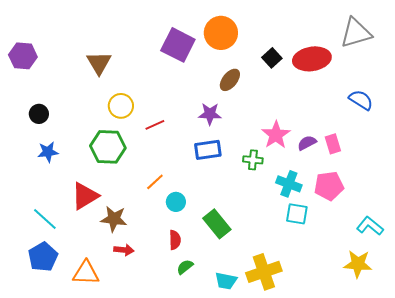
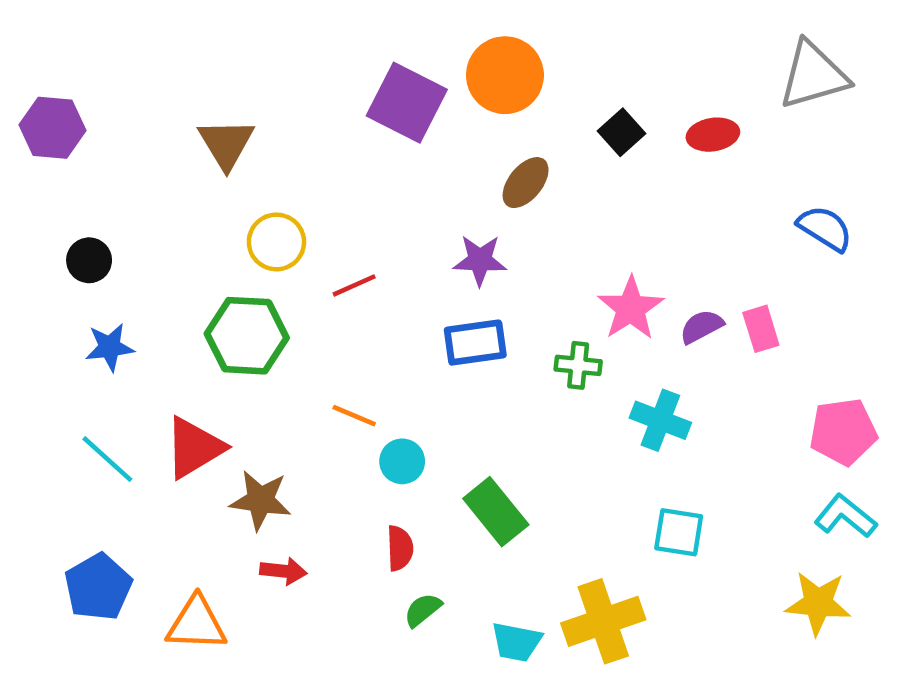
red ellipse: (312, 59) -> (713, 135), size x0.6
orange line: (155, 182) -> (354, 416), turned 66
pink pentagon: (329, 186) -> (843, 432), moved
cyan square: (297, 214) -> (679, 532), moved
cyan line: (45, 219) -> (107, 459), moved

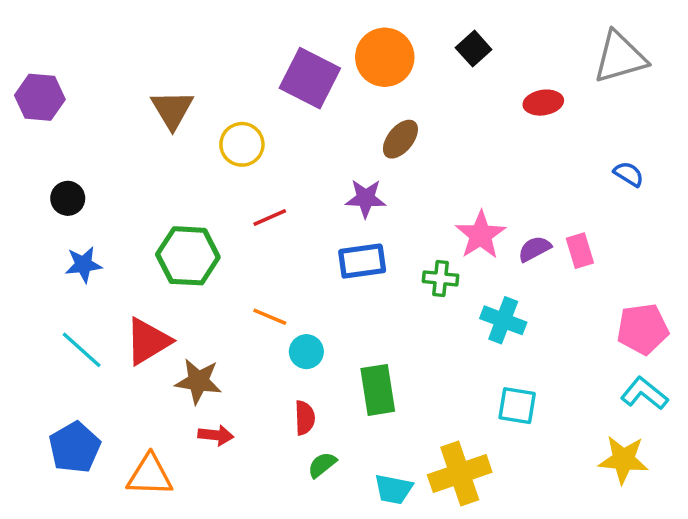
black square: (622, 132) -> (474, 49), moved
blue semicircle: (825, 228) -> (629, 174), size x0.7
yellow circle: (276, 242) -> (242, 144), moved
green rectangle: (496, 512) -> (378, 390), turned 30

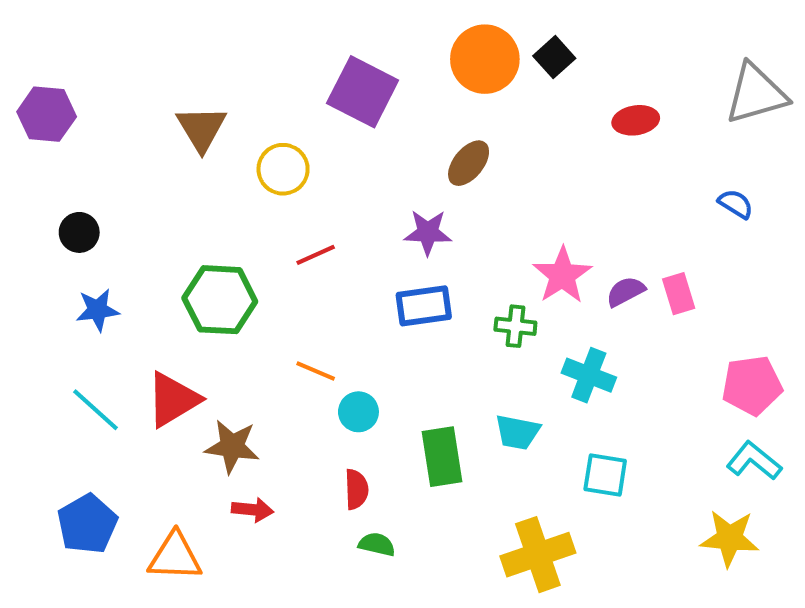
orange circle: (385, 57) -> (485, 59), moved
gray triangle: (620, 57) -> (756, 94), moved
green semicircle: (322, 465) -> (377, 544), turned 52
cyan trapezoid: (393, 489) -> (517, 432), moved

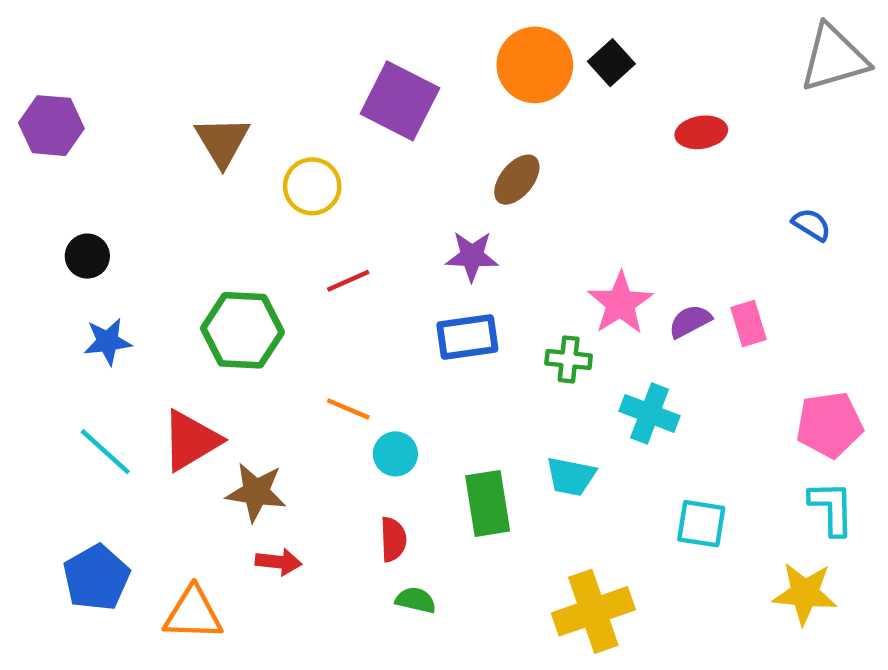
gray triangle: (756, 94) -> (834, 58), moved
cyan L-shape: (754, 461) -> (832, 508), turned 50
cyan square: (605, 475) -> (701, 524), moved

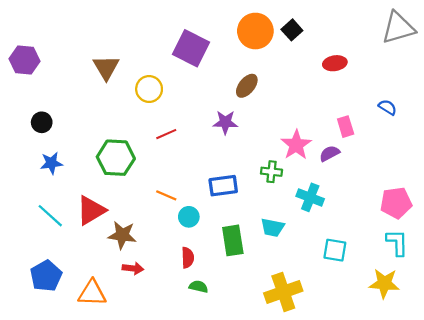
pink rectangle: (748, 324) -> (346, 127), moved
blue rectangle: (467, 337) -> (223, 186), moved

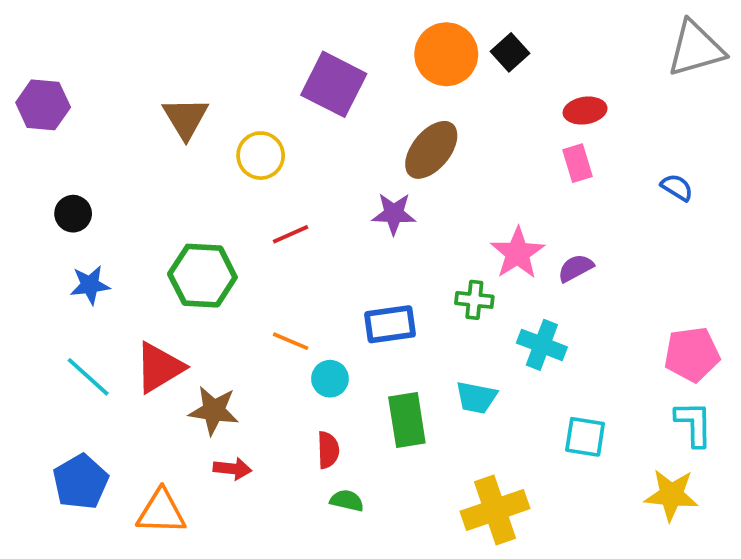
brown ellipse: (247, 86) -> (431, 150), size x1.4
pink rectangle: (346, 127) -> (578, 163), moved

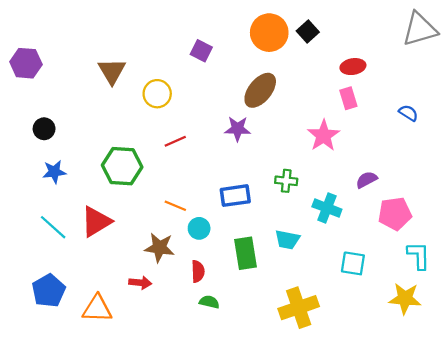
purple square: (334, 84) -> (201, 51), size x0.6
pink star: (518, 253) -> (324, 136), moved
purple semicircle: (576, 268) -> (367, 180), moved
pink pentagon: (692, 354) -> (395, 214), moved
brown star: (214, 411) -> (159, 248), moved

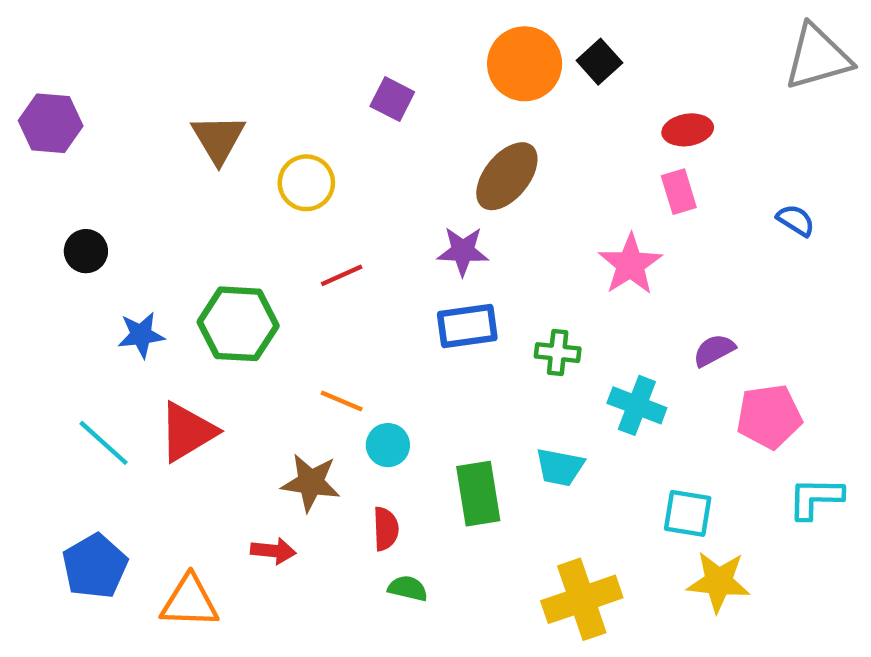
blue star: (54, 172) -> (141, 335), moved
blue rectangle: (235, 196) -> (467, 326), moved
cyan L-shape: (419, 256) -> (815, 498), turned -88
yellow star: (405, 299) -> (718, 582), moved

